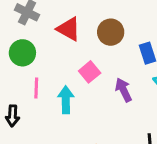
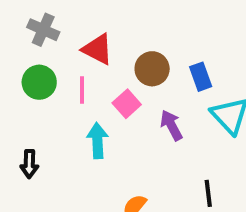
brown circle: (111, 32) -> (152, 69), moved
pink line: (36, 88) -> (82, 90), moved

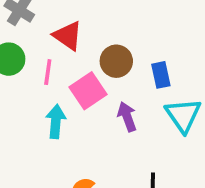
pink square: (127, 104) -> (88, 91), size x1.4

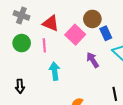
brown circle: (116, 61) -> (92, 19), moved
pink square: (88, 91) -> (75, 35), moved

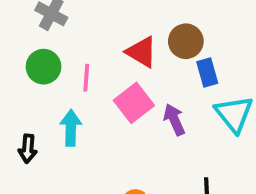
red triangle: (51, 23) -> (142, 52), moved
pink square: (75, 35) -> (134, 103), moved
cyan arrow: (55, 71) -> (71, 128), moved

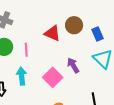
blue rectangle: (207, 72) -> (98, 34), moved
pink square: (134, 103) -> (53, 77), moved

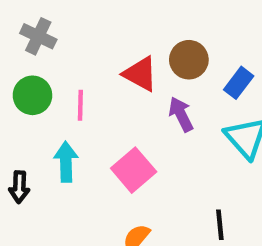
blue rectangle: (98, 34) -> (239, 83), turned 56
purple arrow: (73, 65) -> (181, 114), moved

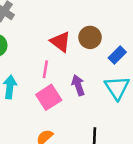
pink line: (80, 105) -> (45, 69), moved
purple arrow: (181, 114) -> (78, 85), moved

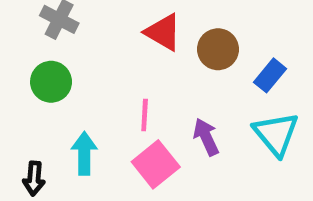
red triangle: (60, 42) -> (163, 32), moved

